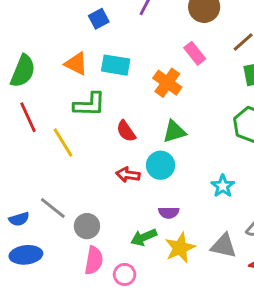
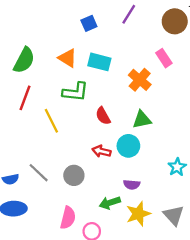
red line: (28, 117) -> (25, 98), turned 40
gray circle: (87, 226) -> (74, 175), moved
gray triangle: (224, 246) -> (174, 215), turned 30

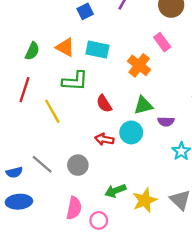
green semicircle: (24, 60) -> (32, 51), moved, size x0.7
purple semicircle: (132, 185) -> (166, 121), moved

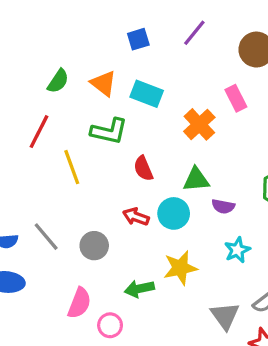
yellow star: (145, 200) -> (180, 268), moved

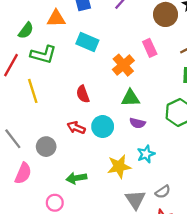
orange triangle: (103, 83) -> (56, 18), moved, turned -42
green L-shape: (109, 131) -> (43, 55), moved
green triangle: (196, 180) -> (130, 98), moved
yellow star: (180, 268) -> (119, 167), moved
pink semicircle: (79, 303) -> (23, 173), moved

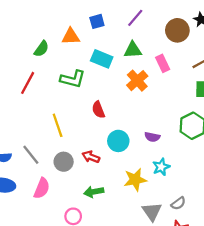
green L-shape: (43, 55) -> (73, 79), moved
yellow line: (33, 91) -> (58, 125), moved
green triangle: (130, 98) -> (133, 50), moved
red arrow: (76, 128) -> (91, 157), moved

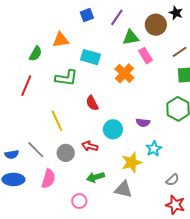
blue square: (97, 21) -> (87, 15), moved
green triangle: (133, 50) -> (131, 37), moved
gray triangle: (152, 212) -> (123, 189), moved, turned -36

